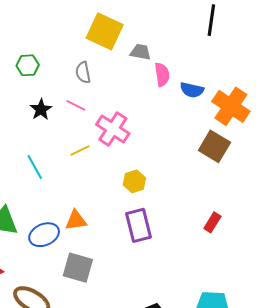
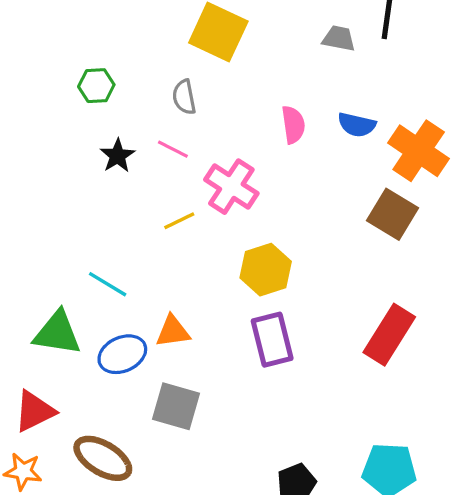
gray trapezoid: (141, 52) -> (339, 38), moved
pink semicircle: (162, 75) -> (293, 125), moved
cyan line: (35, 167) -> (108, 284), moved, turned -30
yellow hexagon: (134, 181) -> (266, 270), size x1.4
red rectangle: (212, 222) -> (389, 335), size x1.8

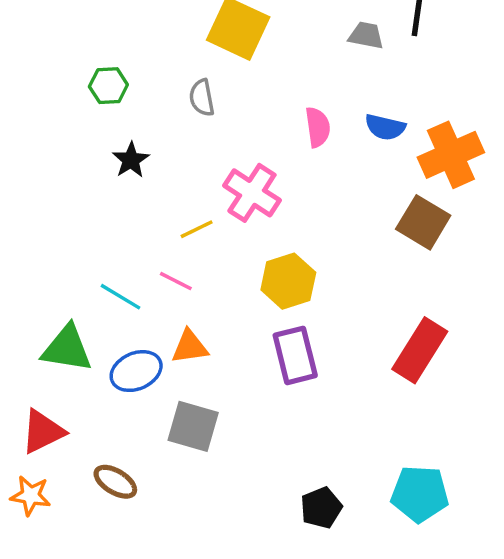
pink line: (173, 149) -> (176, 281), moved
orange cross: (419, 151) -> (451, 155), turned 32
brown ellipse: (103, 458) -> (115, 482), size x0.7

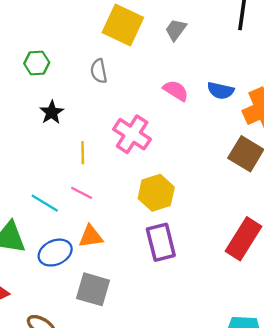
gray trapezoid: (366, 35) -> (176, 30), moved, turned -65
pink semicircle: (318, 127) -> (176, 91), turned -50
yellow line: (197, 229) -> (83, 153), moved, turned -65

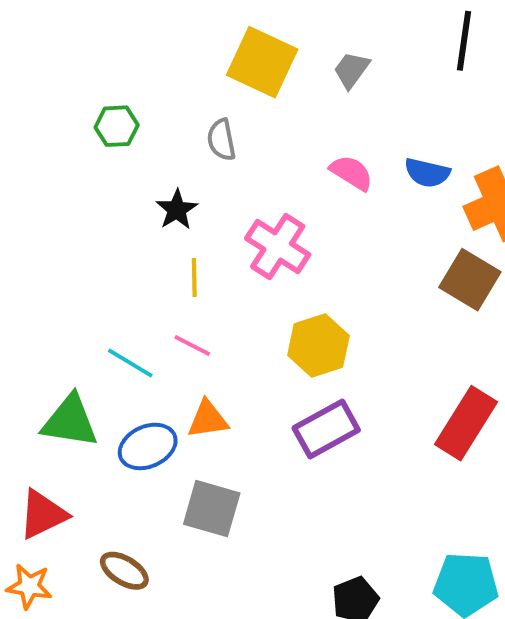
black star: (52, 112) -> (177, 210), moved
purple rectangle: (161, 242) -> (326, 429), turned 75

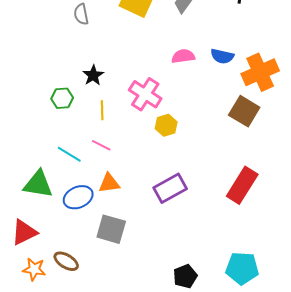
green hexagon: (117, 126) -> (62, 98), moved
gray semicircle: (221, 140) -> (81, 14), moved
pink semicircle: (351, 173) -> (183, 56), turned -40
yellow hexagon: (318, 346) -> (166, 125), moved, size x0.7
orange star: (29, 586) -> (34, 269), moved

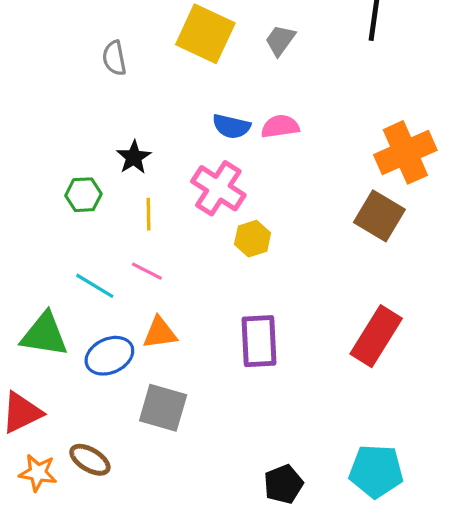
blue semicircle: (222, 56) -> (231, 126), moved
purple rectangle: (170, 188) -> (259, 341), turned -64

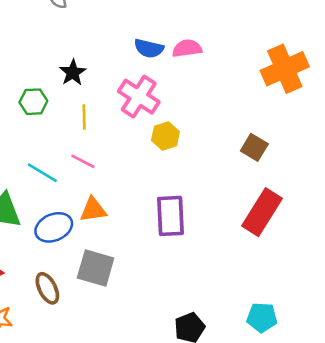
brown square: (379, 216) -> (254, 147), moved, size x0.7
brown ellipse: (90, 460) -> (47, 288), moved, turned 32
cyan pentagon: (376, 471) -> (262, 317), size x0.7

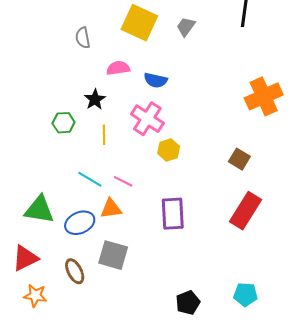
pink semicircle: (187, 48) -> (118, 68), moved
pink line: (83, 161) -> (123, 181), moved
cyan line: (42, 173) -> (90, 179), moved

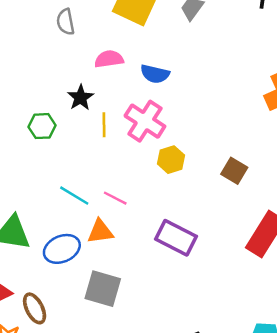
yellow line: (104, 135) -> (104, 125), moved
brown square: (239, 159) -> (234, 171), moved
purple rectangle: (173, 214) -> (176, 238), turned -60
brown ellipse: (75, 271) -> (35, 308), moved

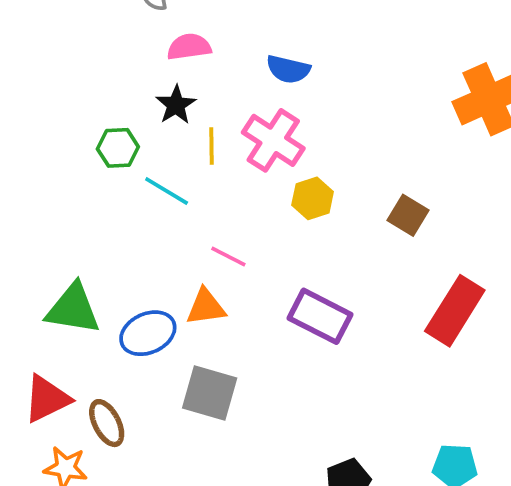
pink semicircle: (109, 59) -> (189, 47), moved
cyan line: (74, 196) -> (167, 191), moved

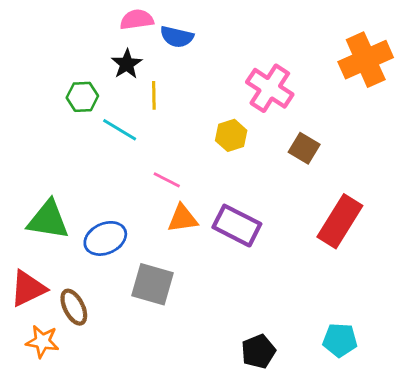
blue semicircle: (288, 69) -> (177, 37), moved
pink cross: (273, 140) -> (270, 88), moved
orange triangle: (206, 307) -> (183, 218), moved

